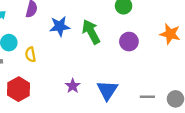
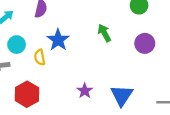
blue star: (60, 26) -> (58, 40), moved, turned -30
green arrow: (91, 32) -> (104, 33), size x0.7

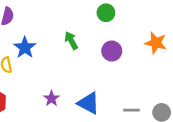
blue triangle: (122, 95) -> (89, 103), turned -35

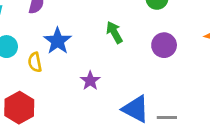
purple star: (51, 99) -> (90, 81), moved
gray line: (131, 110) -> (167, 118), moved

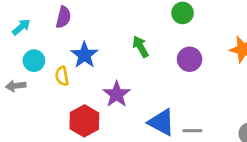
purple star: (90, 81) -> (117, 94), size x1.4
red hexagon: (19, 108) -> (84, 121), moved

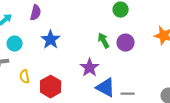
green arrow: (140, 47) -> (104, 41), moved
yellow semicircle: (62, 76) -> (25, 77), moved
purple star: (117, 94) -> (90, 68), moved

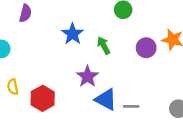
blue star: (51, 40) -> (73, 34), moved
purple circle: (126, 43) -> (146, 48), moved

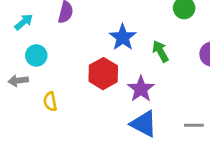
red hexagon: (43, 98) -> (103, 74), moved
blue triangle: (106, 99) -> (144, 124), moved

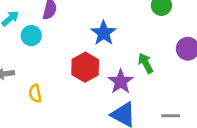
green arrow: (160, 51) -> (146, 63), moved
cyan circle: (36, 55) -> (31, 36), moved

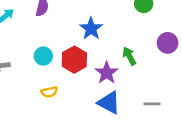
cyan circle: (31, 36) -> (43, 56), moved
yellow semicircle: (35, 93) -> (49, 92), moved, turned -91

